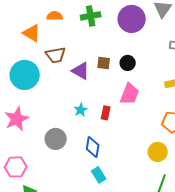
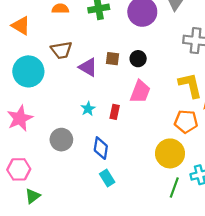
orange triangle: (32, 33) -> (21, 26), moved
yellow circle: (158, 152) -> (170, 153), size x1.4

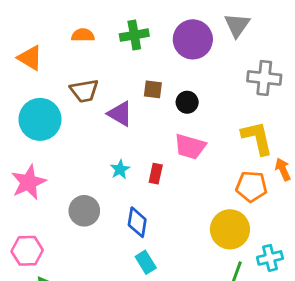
brown square: (112, 59) -> (153, 89), moved
pink trapezoid: (140, 92) -> (190, 147), turned 85

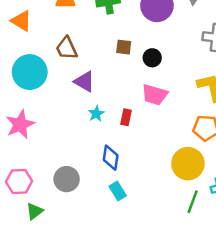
brown trapezoid: (84, 91) -> (67, 48), turned 75
purple triangle: (120, 114) -> (84, 82), moved
gray circle: (84, 211) -> (67, 179), moved

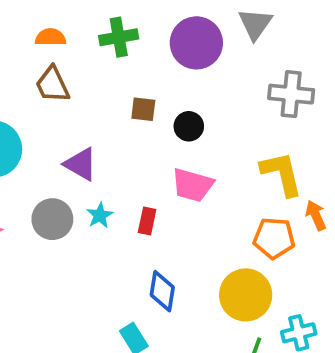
brown trapezoid: (67, 48) -> (52, 85), moved
blue diamond: (111, 158) -> (162, 291), moved
gray circle: (67, 179) -> (52, 219), moved

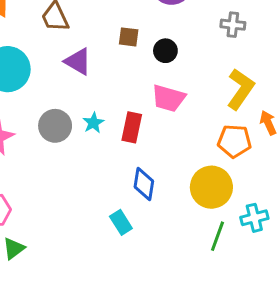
gray cross: (291, 94) -> (233, 25), moved, size x0.7
purple triangle: (81, 164) -> (78, 61), moved
yellow L-shape: (282, 174) -> (241, 89), turned 48
red rectangle: (147, 221) -> (132, 127), size x1.4

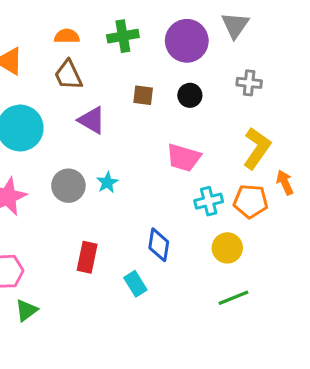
black circle: (165, 51) -> (190, 95), moved
red rectangle: (132, 127) -> (87, 257), moved
yellow circle: (211, 187) -> (227, 248), size x0.7
cyan cross: (254, 218) -> (209, 201), moved
green line: (218, 236) -> (233, 298), turned 48

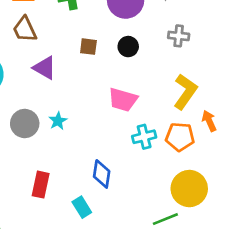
yellow circle: (227, 248) -> (189, 189), moved, size x1.4

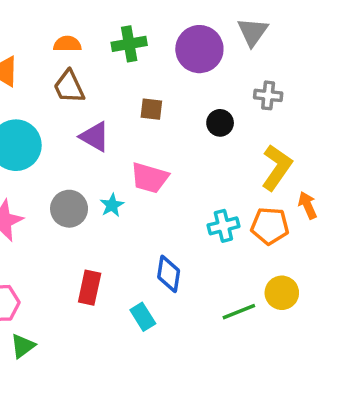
black circle: (128, 47) -> (220, 123), moved
pink trapezoid: (123, 100) -> (150, 178), moved
yellow circle: (189, 189) -> (282, 293), size x0.7
green line: (165, 219) -> (239, 312), moved

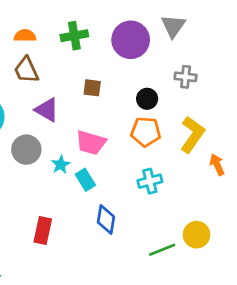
gray circle: (69, 209) -> (26, 150), moved
orange pentagon: (270, 226) -> (146, 132), moved
cyan rectangle: (143, 317) -> (85, 180), moved

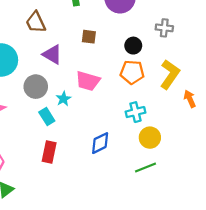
cyan rectangle: (85, 180) -> (47, 117), moved
blue diamond: (106, 220) -> (100, 143), turned 55
yellow circle: (196, 235) -> (150, 138), moved

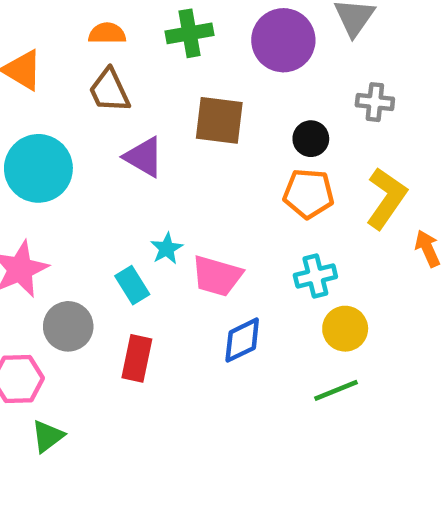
brown square: (89, 37) -> (219, 120), size x1.6
pink trapezoid: (88, 81) -> (217, 276), moved
gray circle: (36, 87) -> (68, 326), moved

